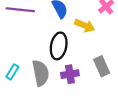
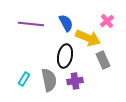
yellow arrow: (85, 26) -> (88, 38), size x1.4
gray rectangle: (102, 66) -> (103, 60), moved

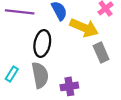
black ellipse: (65, 56) -> (42, 43), moved
purple cross: (75, 81) -> (69, 86), moved

